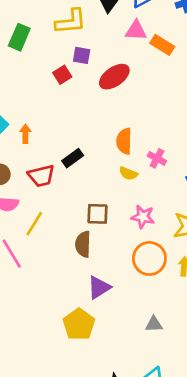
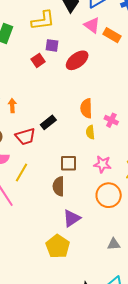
pink triangle: (136, 31) -> (92, 25), turned 36
yellow semicircle: (128, 173) -> (90, 132), turned 64

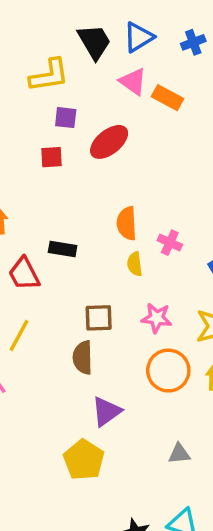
red square: (38, 60) -> (51, 157), moved, turned 32
black rectangle: (48, 122) -> (63, 249), turned 49
red trapezoid: (25, 136) -> (24, 274), turned 80

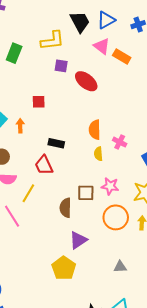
red ellipse: (109, 142) -> (86, 81), turned 75
red square: (51, 157) -> (39, 102), moved
red trapezoid: (24, 274) -> (44, 165), moved
brown square: (99, 318) -> (86, 193), moved

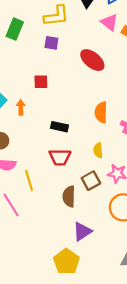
purple square: (61, 66) -> (51, 43), moved
yellow semicircle: (98, 154) -> (98, 150), moved
red trapezoid: (44, 165) -> (60, 157), moved, turned -65
yellow line: (28, 193) -> (29, 180), turned -48
brown square: (86, 193) -> (91, 181), turned -30

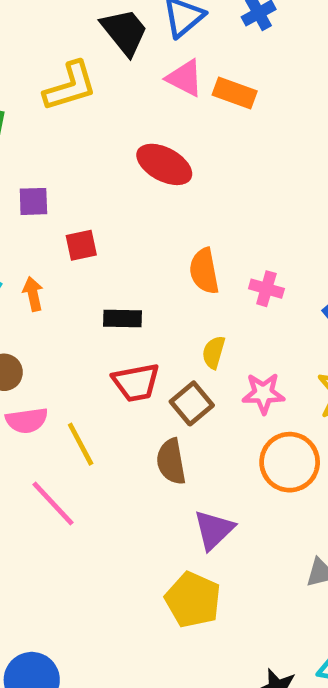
purple square: (51, 43) -> (33, 201), moved
red square: (41, 82) -> (81, 245), moved
yellow semicircle: (98, 150) -> (214, 352), turned 32
brown square: (91, 181) -> (192, 403), moved

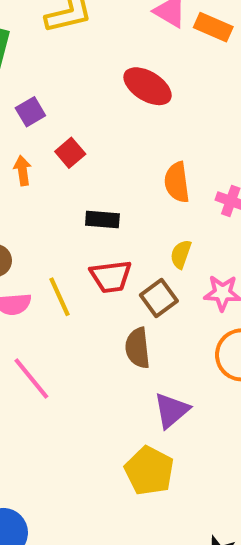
purple square: (33, 201) -> (30, 112), turned -32
red square: (81, 245) -> (70, 153), turned -32
orange arrow: (33, 294) -> (23, 171), moved
yellow line: (81, 444) -> (59, 297), moved

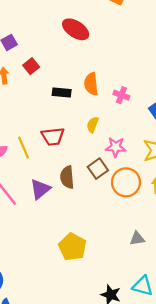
black rectangle: (102, 220) -> (62, 93), moved
brown square: (159, 298) -> (98, 169), moved
purple triangle: (171, 410) -> (40, 189), moved

